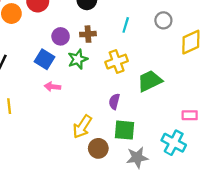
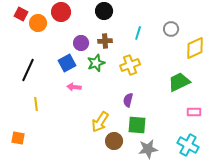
blue square: (45, 59) -> (67, 63), turned 30
green trapezoid: (150, 81) -> (179, 82), moved
cyan cross: (174, 143) -> (188, 145), moved

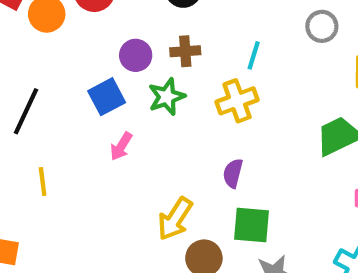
cyan line: (138, 33) -> (254, 55), moved
pink arrow: (74, 87) -> (121, 146), turned -64

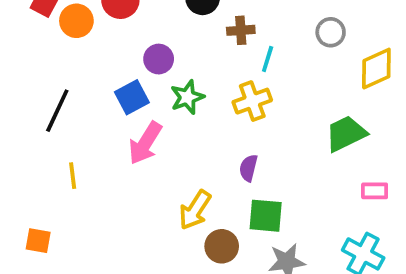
brown cross: (185, 51) -> (241, 30), moved
pink arrow: (121, 146) -> (145, 143), size x1.6

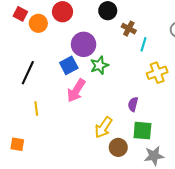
brown cross: (241, 30) -> (129, 29), turned 32
purple circle: (159, 59) -> (84, 44), size x1.5
yellow cross: (252, 101) -> (157, 73), moved

